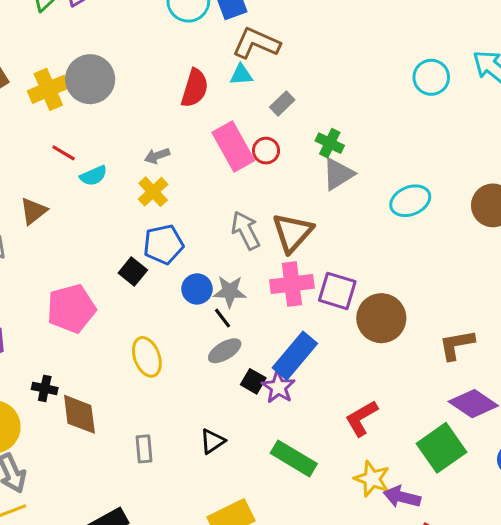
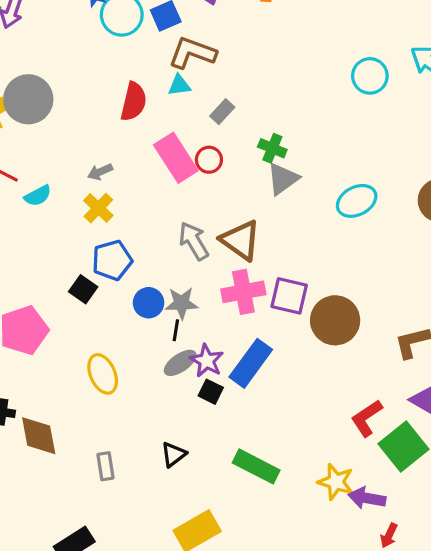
brown triangle: (292, 233) -> (241, 240), turned -33
black line: (222, 318) -> (176, 330), turned 50
purple star: (278, 387) -> (207, 361), moved
red L-shape: (361, 418) -> (367, 418), moved

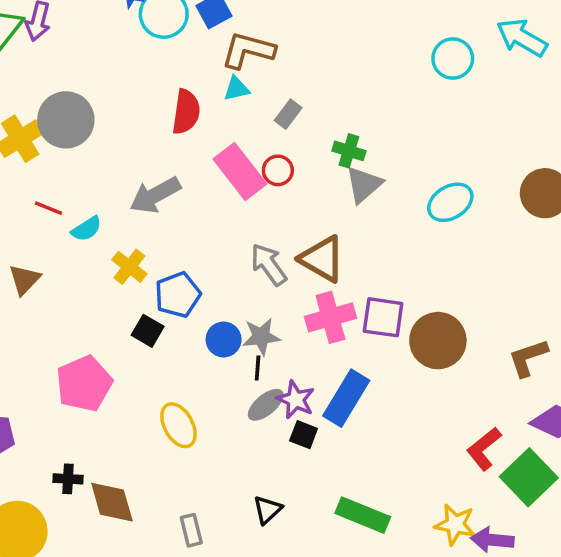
gray arrow: (100, 172) -> (155, 195), size x1.8
yellow cross: (98, 208) -> (129, 267), moved

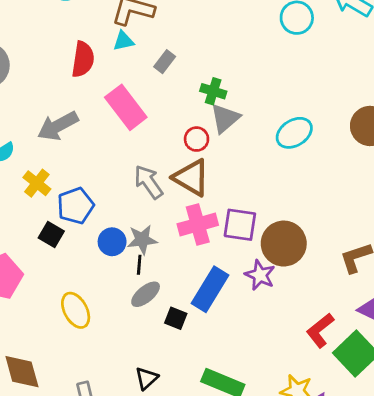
red circle: (278, 170) -> (197, 139), moved
purple star: (296, 400) -> (260, 275), moved

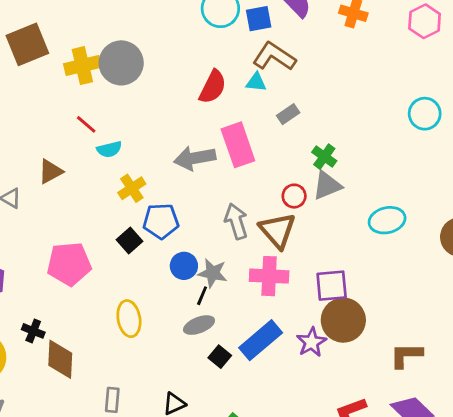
gray arrow: (58, 126) -> (195, 158), moved
purple square: (240, 225) -> (332, 286), moved, turned -32

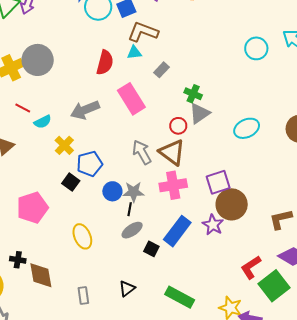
gray arrow: (195, 158) -> (85, 110), moved

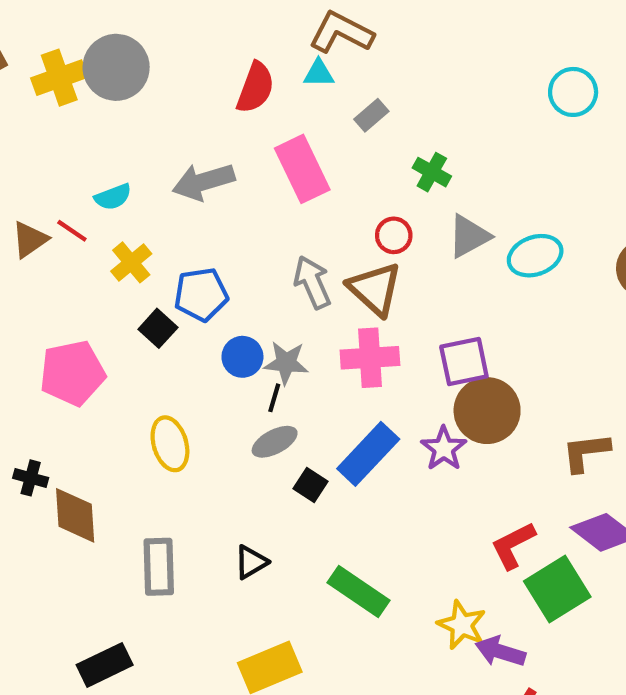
red line: (23, 108) -> (72, 231), moved
gray triangle: (199, 113) -> (469, 236), moved
yellow cross: (64, 145) -> (131, 262), moved
gray rectangle: (83, 295) -> (159, 567), size x1.5

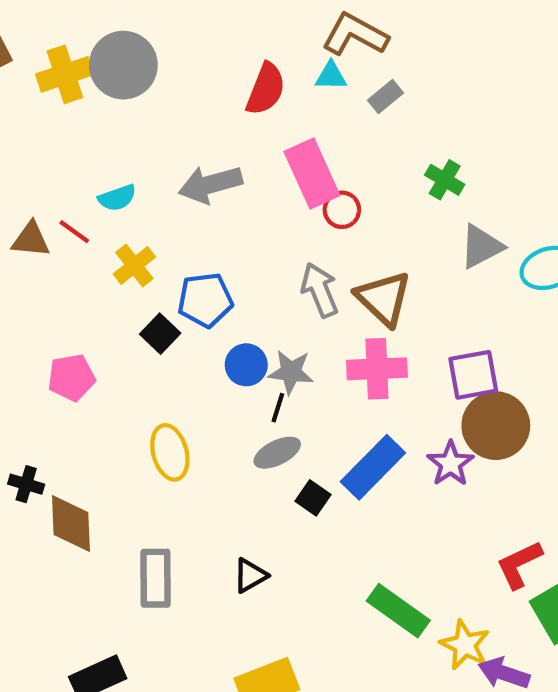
gray rectangle: (371, 115) -> (386, 97), moved
red circle: (394, 235) -> (342, 210), moved
brown triangle: (30, 240) -> (31, 240), turned 39
pink pentagon: (72, 373) -> (71, 377), size x0.7
green rectangle: (359, 591) -> (398, 611), moved

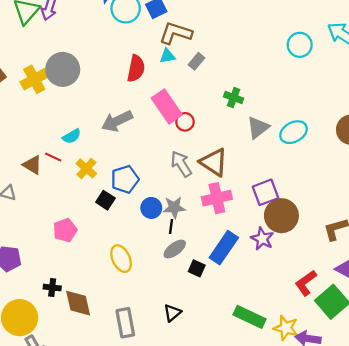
brown triangle: (31, 240) -> (32, 165), turned 36

